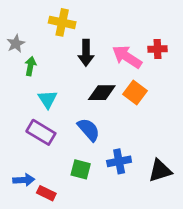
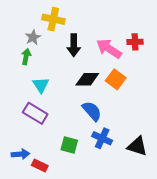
gray star: (16, 44) -> (33, 37), moved
blue semicircle: (89, 130) -> (92, 111), moved
blue cross: (119, 161) -> (102, 138), turned 36
black triangle: (160, 171) -> (137, 146), turned 35

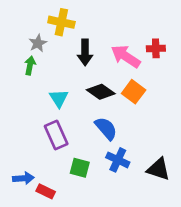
black diamond: (87, 79) -> (101, 92), turned 35
cyan triangle: (41, 85) -> (59, 98), moved
purple rectangle: (35, 113) -> (56, 135), moved, turned 35

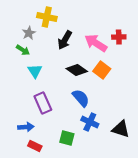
black arrow: (85, 52) -> (65, 40), turned 30
green arrow: (30, 65) -> (23, 50), turned 112
cyan triangle: (59, 98) -> (35, 71), moved
green square: (80, 168) -> (67, 138), moved
blue arrow: (23, 178) -> (26, 127), moved

